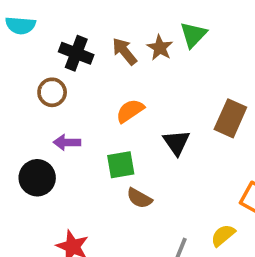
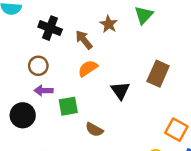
green triangle: (193, 35) -> (144, 15), moved
brown arrow: (125, 51) -> (84, 40), moved
brown circle: (52, 92) -> (38, 66), moved
green square: (121, 165) -> (68, 106), moved

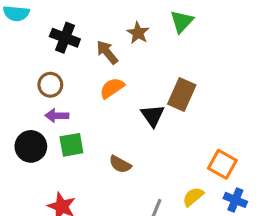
brown rectangle: (158, 74) -> (182, 94), moved
green square: (68, 106) -> (71, 145), moved

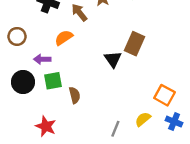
brown circle: (50, 85) -> (17, 36), moved
orange semicircle: (112, 88) -> (64, 38), moved
brown semicircle: (120, 164) -> (75, 95), moved, turned -133

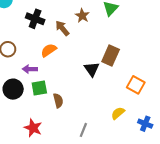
orange square: (164, 95) -> (136, 85), moved
yellow semicircle: (143, 119) -> (118, 113), moved
gray line: (115, 129) -> (83, 130), moved

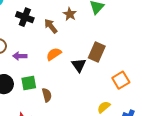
orange semicircle: (49, 50) -> (54, 54), moved
purple arrow: (30, 69) -> (20, 56), moved
orange square: (136, 85) -> (121, 80), turned 30

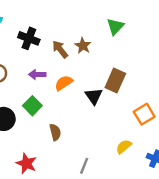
brown star: (70, 14) -> (83, 46), moved
purple arrow: (20, 56) -> (37, 75), moved
green square: (29, 83) -> (32, 106), moved, turned -35

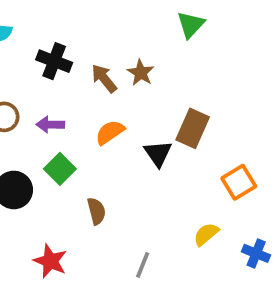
green triangle: (115, 26) -> (191, 25), moved
purple arrow: (37, 75) -> (50, 125), moved

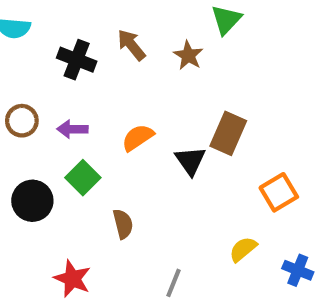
brown star: (141, 73) -> (188, 55), moved
brown arrow: (104, 78) -> (131, 45), moved

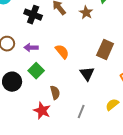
orange semicircle: (138, 138) -> (62, 52), turned 84
black triangle: (190, 161) -> (87, 74), moved
red star: (72, 279) -> (42, 111), moved
gray line: (173, 283) -> (81, 112), moved

